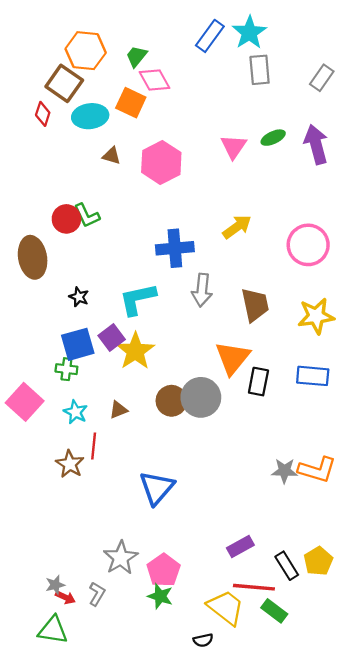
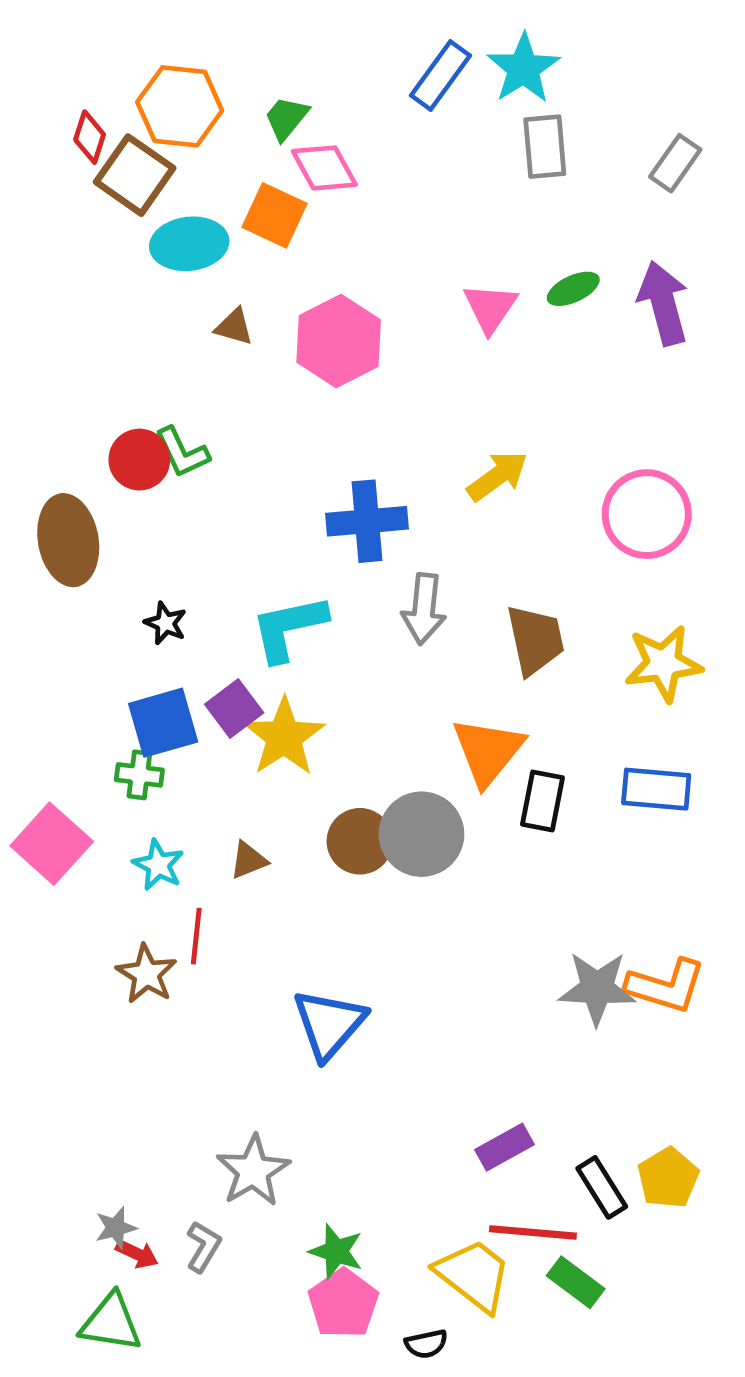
red diamond: (43, 114) -> (90, 137), moved
gray star: (284, 471) -> (597, 988), size x1.4
pink pentagon: (164, 570) -> (343, 1304), moved

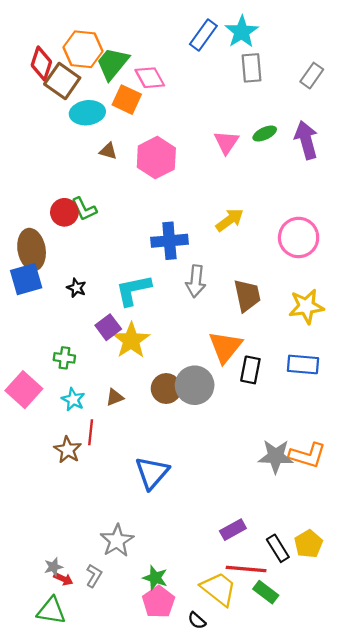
green trapezoid: (286, 118) -> (113, 63), moved, size x1.6
red diamond: (90, 137) -> (41, 63), size x1.4
blue square: (163, 723) -> (26, 279), moved
black semicircle: (426, 1344) -> (197, 621), turned 54

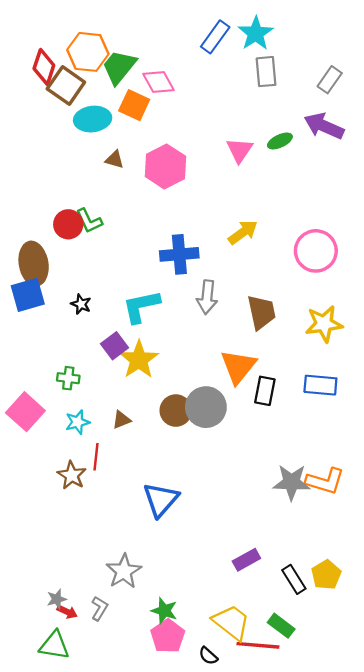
purple arrow: (306, 140) -> (324, 126), moved, turned -51
cyan star: (73, 399) -> (78, 422), turned 30
red line: (246, 569) -> (258, 645), moved

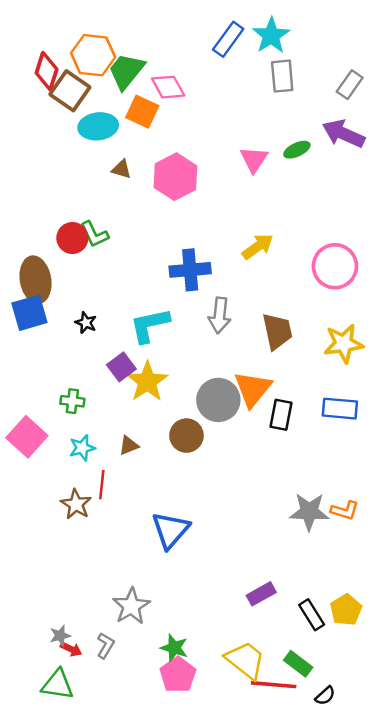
gray circle: (206, 407) -> (218, 400), moved
orange L-shape: (325, 481) -> (345, 510), size x0.7
black semicircle: (208, 656) -> (325, 696), moved, turned -84

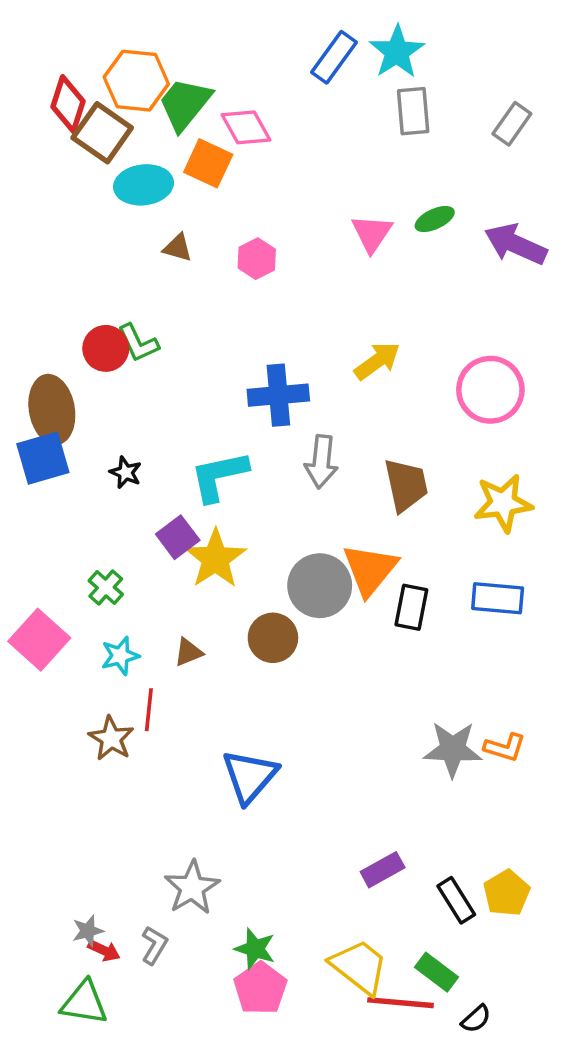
purple arrow: (344, 134) -> (516, 244), moved
pink hexagon: (175, 177) -> (257, 259), size x0.6
green cross: (72, 401) -> (106, 587), turned 35

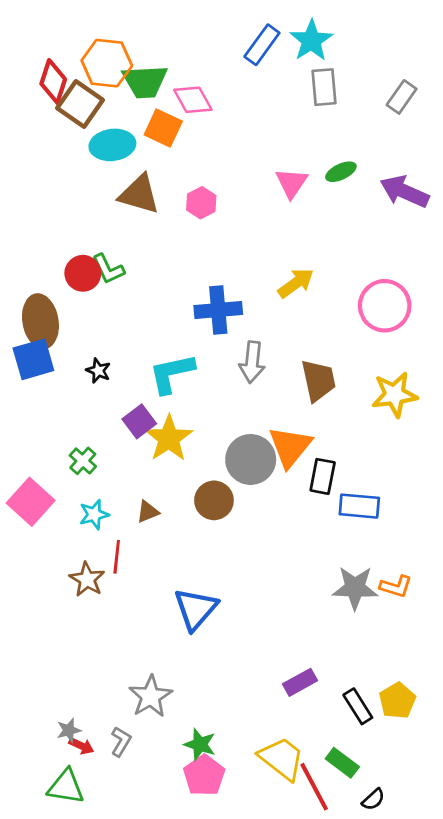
green trapezoid: (185, 104) -> (145, 81), turned -132
brown triangle: (178, 248) -> (139, 194), size x1.8
blue rectangle: (498, 598) -> (359, 506), moved
red line: (401, 1003) -> (314, 787), turned 57

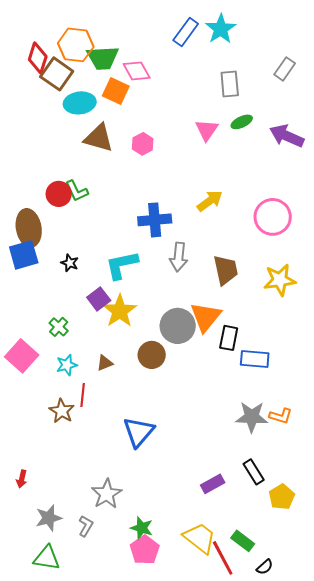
gray rectangle: (324, 87) -> (230, 84), moved
black rectangle: (358, 706) -> (254, 472), moved
gray star: (69, 730) -> (49, 518), size x1.5
red arrow: (81, 746) -> (22, 479), moved, turned 78

